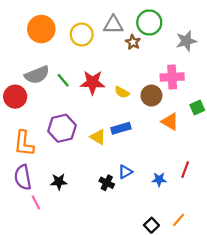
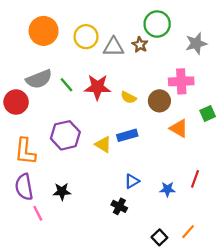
gray triangle: (113, 25) -> (114, 47), moved
black cross: (107, 183) -> (119, 206), moved

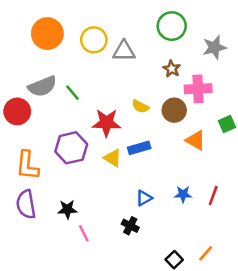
brown star: (140, 45) -> (172, 69), moved
red star: (97, 87) -> (106, 123), moved
blue star: (167, 189) -> (183, 194), moved
pink line: (38, 213) -> (84, 233), moved

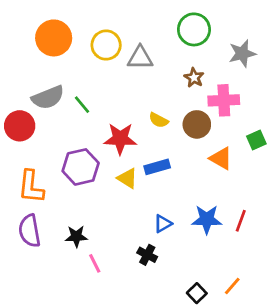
blue star: (183, 194) -> (207, 219), size x1.5

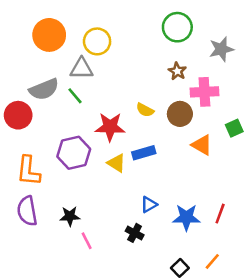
gray triangle: (140, 58) -> (82, 69), moved
blue star: (207, 219) -> (186, 217), moved
red line: (241, 221) -> (220, 214), moved

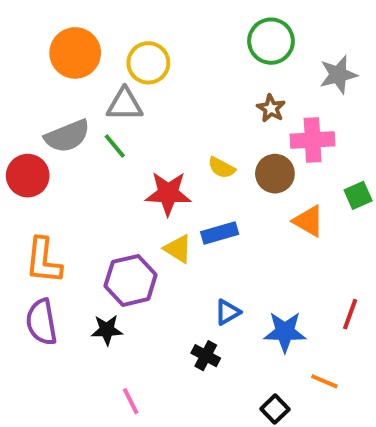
purple hexagon: (74, 153) -> (131, 280), moved
red line: (220, 214) -> (350, 314), moved
pink line: (87, 241) -> (131, 401), moved
orange line: (212, 261) -> (324, 381), moved, turned 72

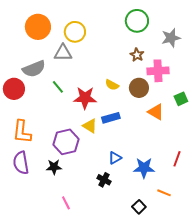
green line: (115, 146) -> (58, 87), moved

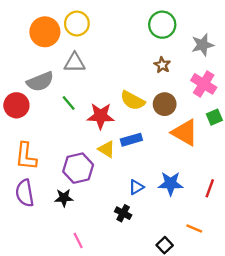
yellow circle: (75, 32) -> (77, 24), moved
pink cross: (158, 71) -> (204, 84), moved, turned 35
yellow semicircle: (112, 85) -> (133, 101), size x1.5
orange triangle: (156, 112) -> (185, 133), size x1.4
blue star: (144, 168) -> (171, 184), moved

